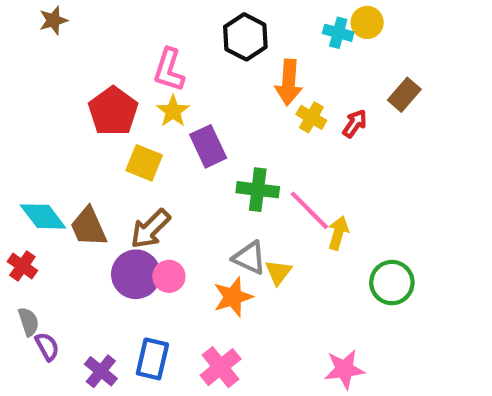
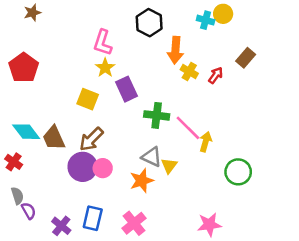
red pentagon: (113, 111) -> (24, 68), moved

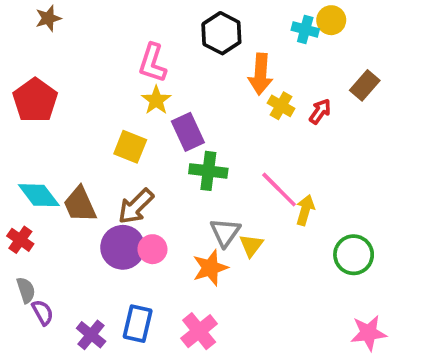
green cross: (157, 115) -> (208, 171), moved
gray triangle: (152, 157) -> (225, 232), turned 40
pink star: (209, 225) -> (368, 333), moved

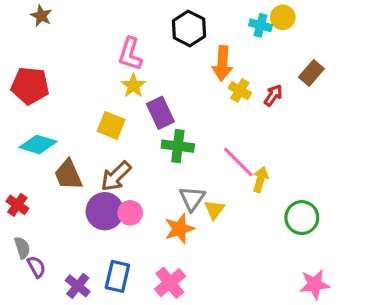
brown star: (48, 18) -> (41, 16), turned -30
red pentagon: (35, 100) -> (30, 86), turned -30
cyan diamond: (39, 195) -> (38, 144), moved, turned -36

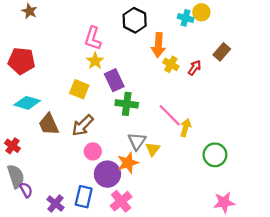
purple circle: (105, 211) -> (107, 174), moved
gray semicircle: (22, 248) -> (16, 176), size x1.5

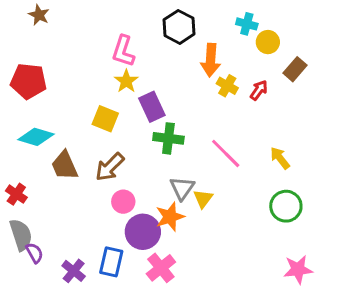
yellow circle: (201, 12) -> (268, 42), moved
yellow arrow: (186, 128) -> (280, 158), moved, turned -54

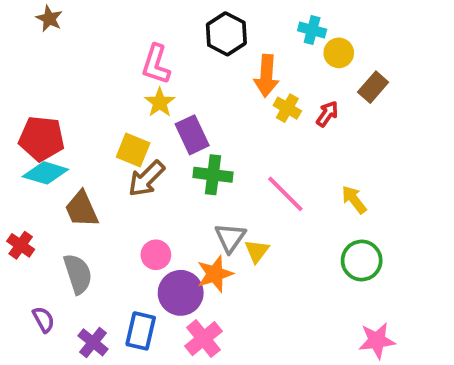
red pentagon: (28, 81) -> (42, 139), moved
brown arrow: (110, 167) -> (146, 179), moved
gray semicircle: (21, 235) -> (78, 274), moved

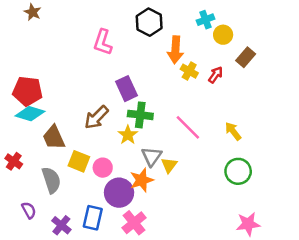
cyan cross: (312, 30) -> (205, 20), turned -36
yellow star: (160, 102) -> (128, 135), moved
yellow square: (133, 150) -> (79, 161), moved

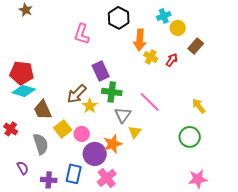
yellow arrow: (233, 131) -> (199, 106), moved
yellow star: (128, 135) -> (90, 106), moved
gray triangle: (152, 156) -> (123, 115), moved
yellow square: (79, 161) -> (63, 129), turned 30
purple cross: (61, 225) -> (49, 180), turned -35

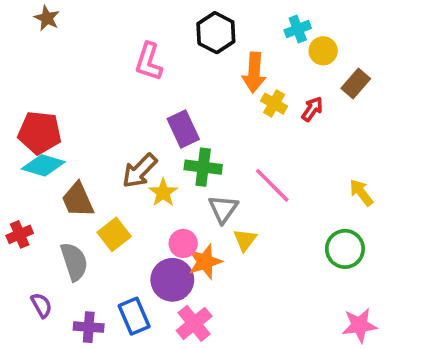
red cross: (11, 129) -> (20, 234), turned 32
pink circle: (82, 134) -> (183, 243), moved
blue rectangle: (74, 174) -> (134, 316), turned -36

